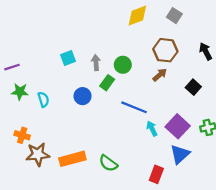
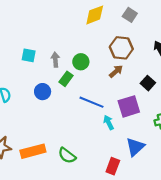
cyan square: (68, 58) -> (29, 55), turned 32
purple square: (178, 126) -> (129, 106), moved, turned 30

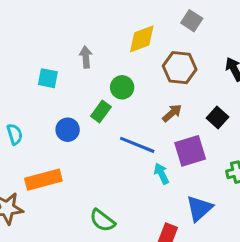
yellow diamond: (95, 15) -> (142, 39), moved
gray arrow: (55, 60) -> (86, 57), moved
brown arrow: (116, 71) -> (172, 113), moved
orange rectangle: (33, 151) -> (43, 180), moved

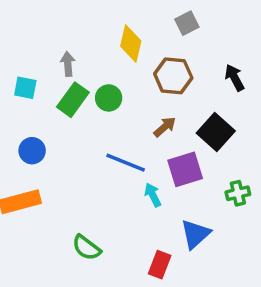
gray square: (192, 21) -> (187, 23), turned 30
yellow diamond: (142, 39) -> (131, 44), turned -56
green rectangle: (101, 112) -> (73, 100), moved, size x1.4
black square: (217, 118) -> (216, 132), size x1.5
blue circle: (68, 130) -> (32, 151), moved

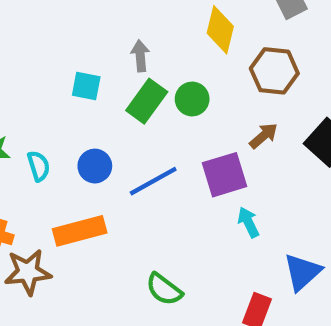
blue line: (126, 163) -> (153, 181), moved, turned -51
purple square: (185, 169) -> (225, 175), moved

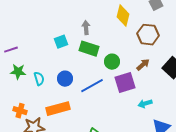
cyan square: (86, 86) -> (61, 42), turned -32
green circle: (192, 99) -> (112, 62), moved
green rectangle: (147, 101) -> (89, 49), turned 72
cyan arrow: (248, 222) -> (145, 104), moved, turned -80

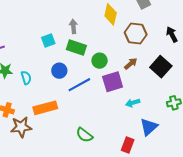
blue circle: (65, 79) -> (59, 71), moved

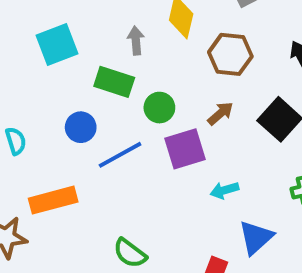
gray arrow: (73, 26) -> (136, 41), moved
cyan square: (48, 40) -> (57, 45), moved, size x1.5

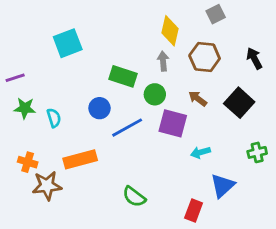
gray arrow: (136, 41) -> (163, 61), moved
cyan square: (57, 45) -> (68, 43), moved
brown arrow: (220, 113) -> (198, 98), turned -102
purple square: (185, 149) -> (173, 123), turned 32

